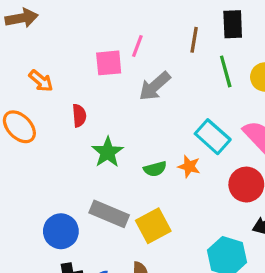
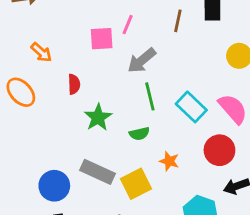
green line: (226, 71) -> (150, 96), moved
orange star: (189, 166) -> (169, 161), moved

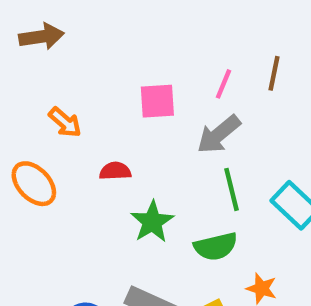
pink line: (128, 25) -> (223, 84), moved
red semicircle: (74, 84) -> (115, 171), turned -90
green semicircle: (139, 134) -> (216, 246), size x1.4

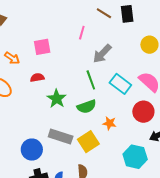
brown line: (274, 73) -> (104, 13), moved, turned -63
pink square: (157, 101) -> (42, 47), moved
gray arrow: (219, 134) -> (102, 54), moved

